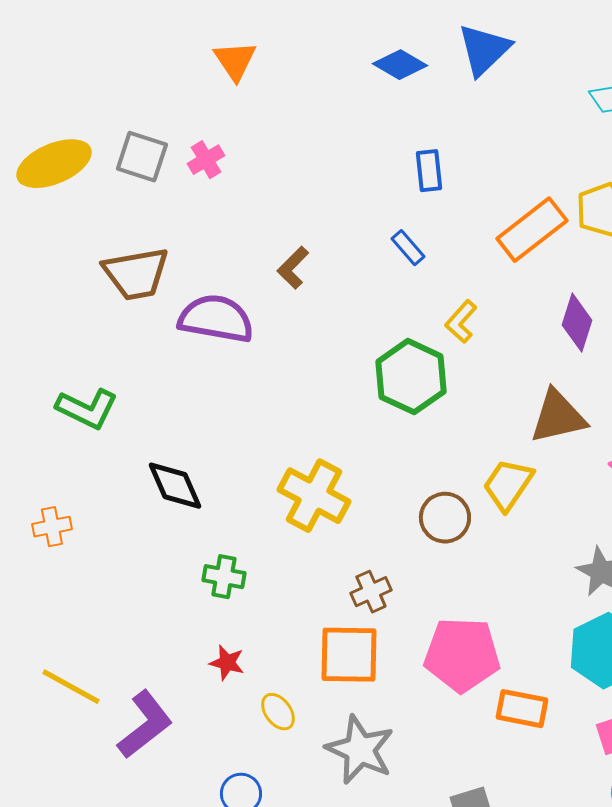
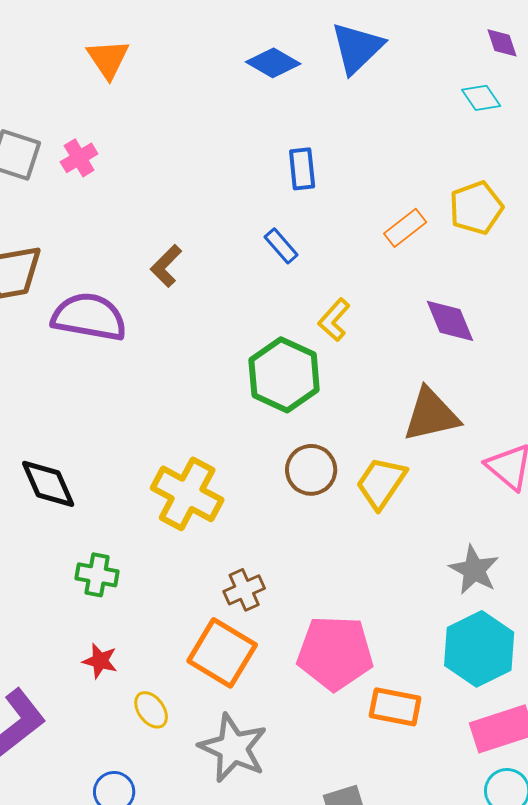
orange rectangle: (532, 230) -> (405, 228), size x0.6
purple diamond: (577, 323) -> (450, 321), turned -40
brown circle: (445, 518) -> (311, 470), moved
orange square: (349, 655) -> (222, 653), turned 30

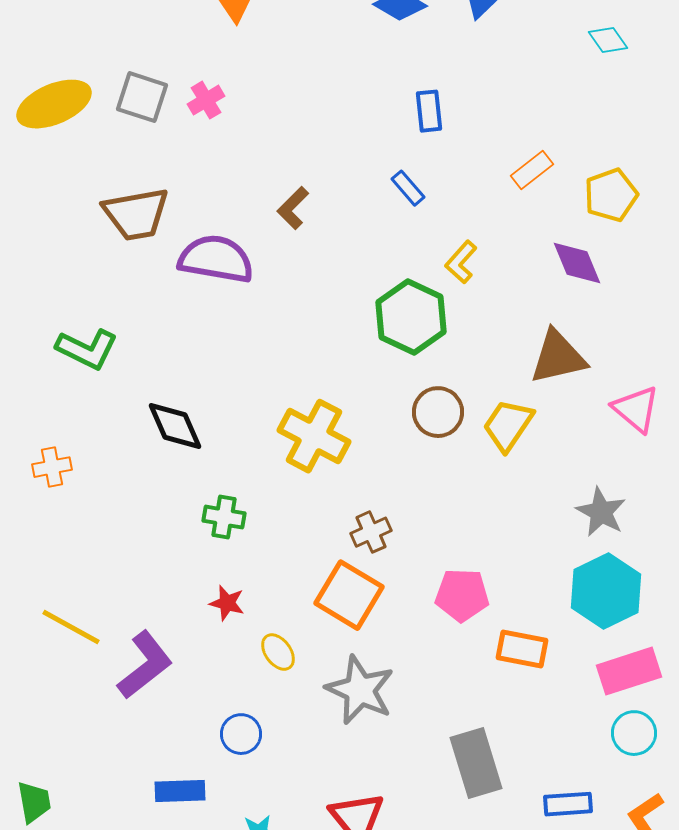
yellow pentagon: (476, 208) -> (611, 195), moved
pink pentagon: (335, 653) -> (462, 595), size x0.7

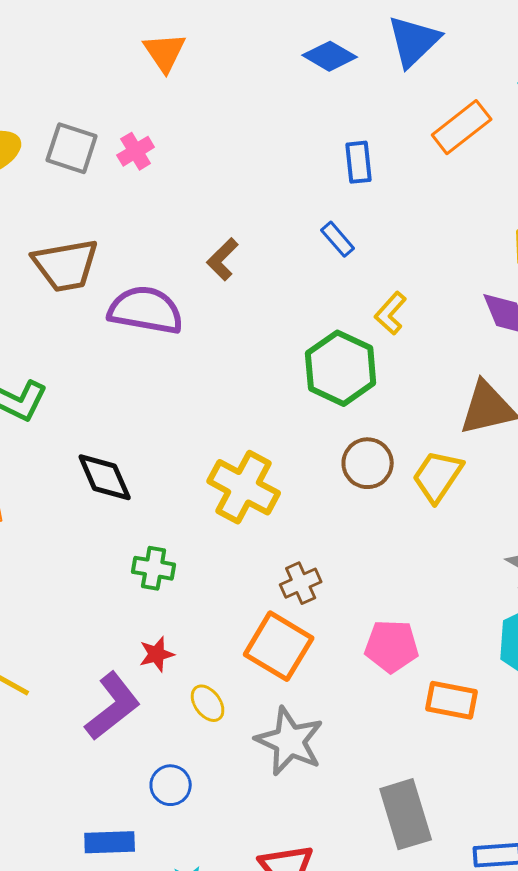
orange rectangle: (532, 170) -> (462, 127), moved, size x1.4
red star: (227, 603) -> (157, 654), turned -30
purple L-shape: (145, 665) -> (113, 706), moved

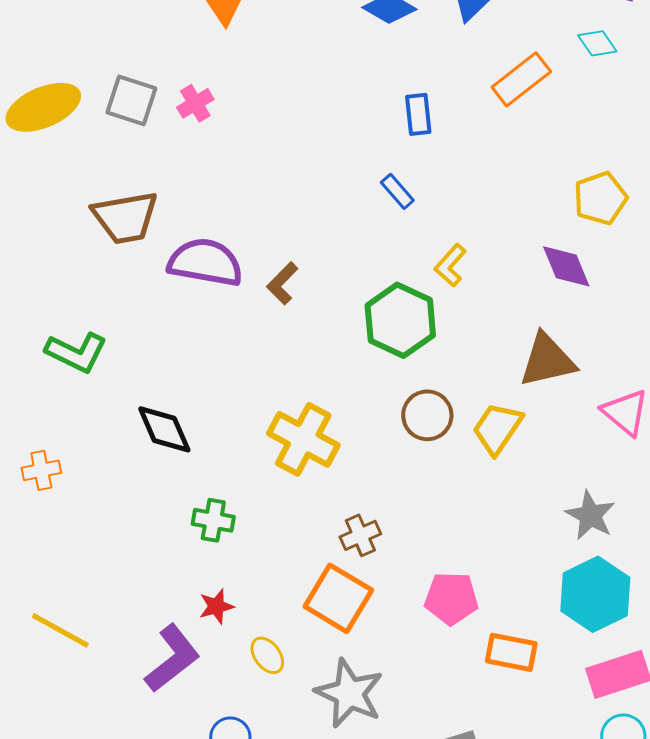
brown L-shape: (223, 259) -> (282, 283), moved

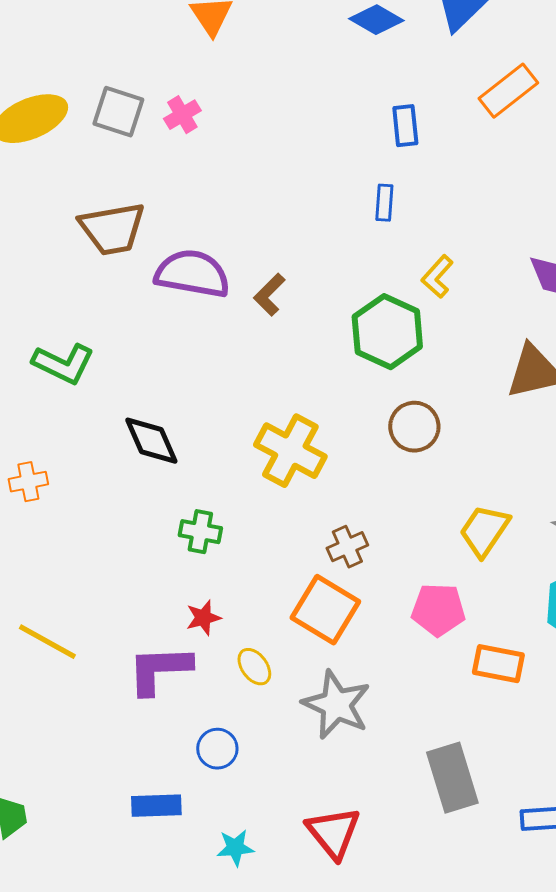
blue rectangle: (397, 191) -> (384, 203), turned 45
yellow trapezoid: (497, 428) -> (484, 531), moved
purple L-shape: (172, 658) -> (159, 670), turned -144

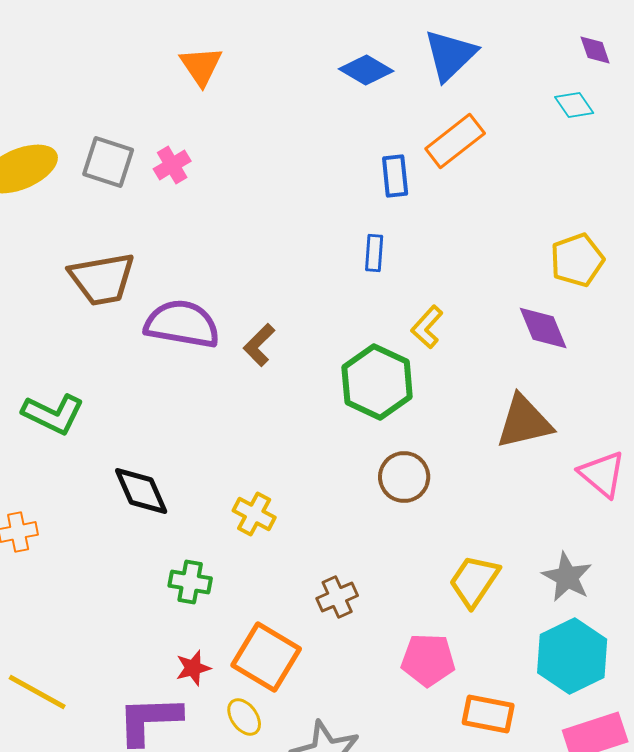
orange rectangle: (508, 91) -> (455, 141), moved
yellow cross: (290, 451) -> (254, 514), moved, size x0.6
orange square: (325, 610) -> (266, 657), moved

